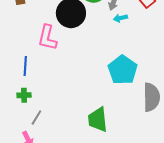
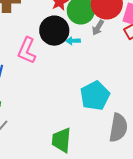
cyan arrow: (120, 18) -> (73, 41), moved

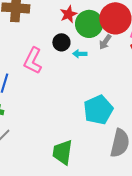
black circle: (54, 31) -> (61, 42), size x0.6

